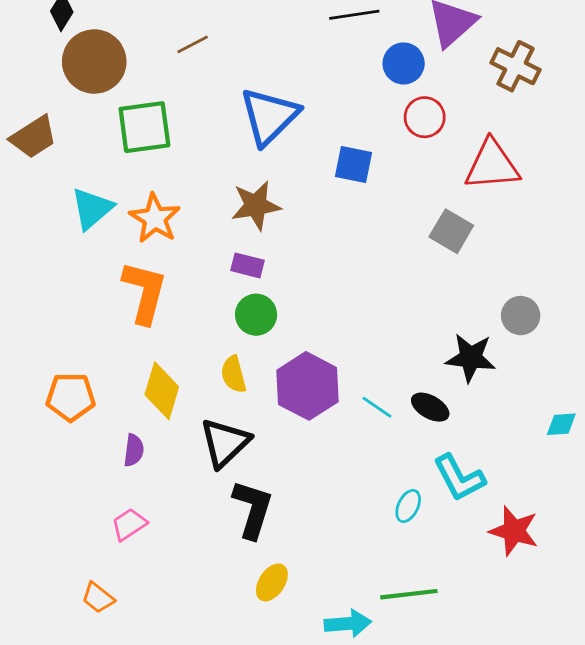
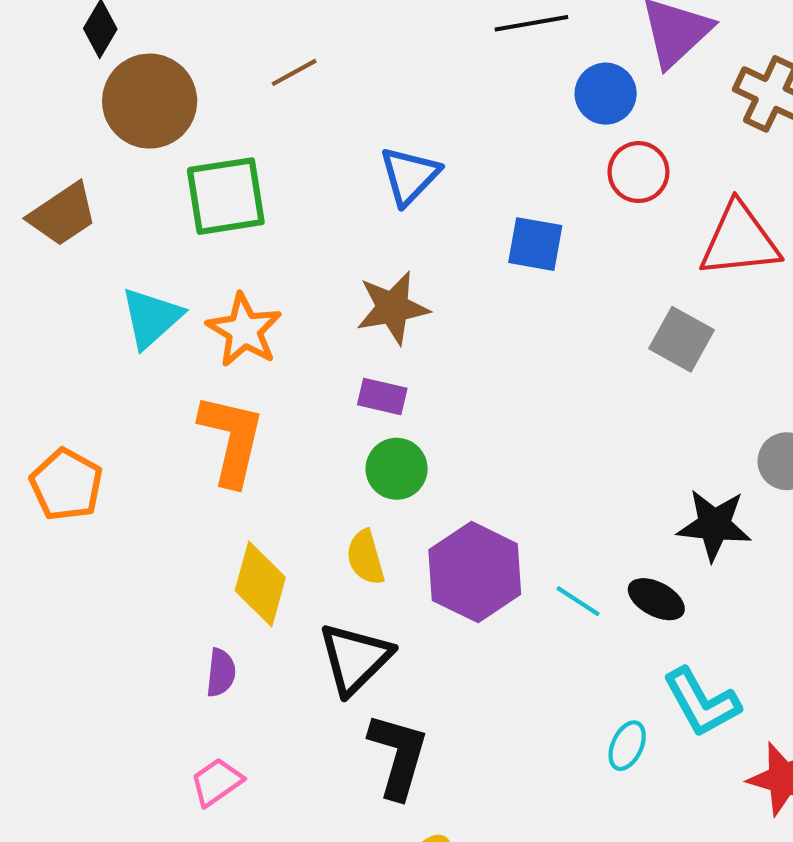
blue triangle: (269, 116) -> (409, 176), size x0.7
orange pentagon: (71, 397) -> (66, 485), moved, turned 30

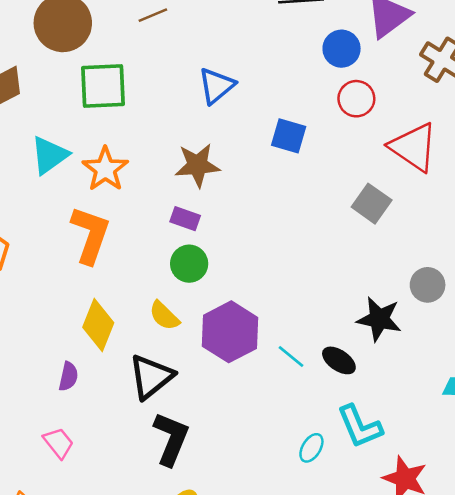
red triangle: (739, 240) -> (413, 147), turned 34
yellow semicircle: (365, 557) -> (164, 316), turned -36
pink trapezoid: (217, 782) -> (59, 443), turned 80

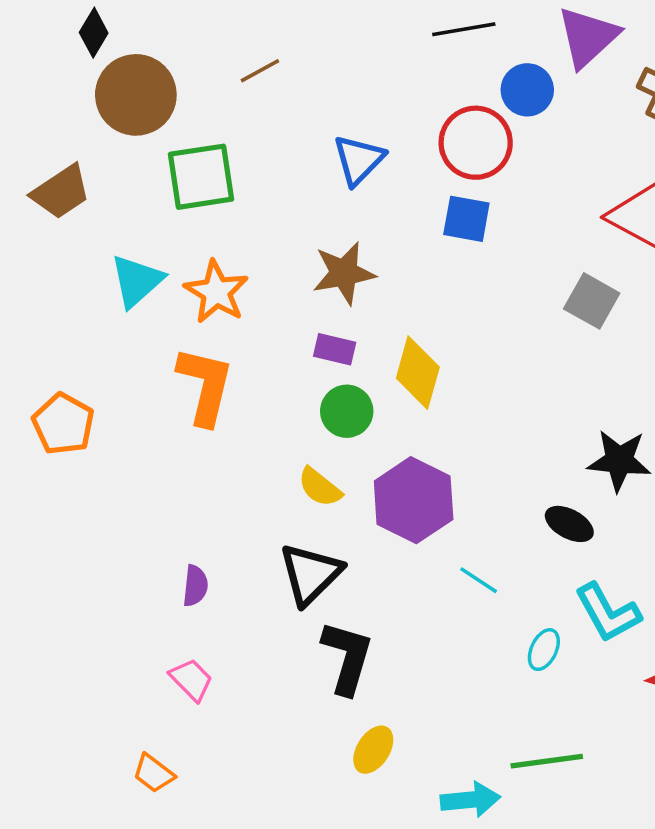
red circle: (356, 99) -> (476, 143), moved, size x1.4
yellow diamond: (98, 325) -> (418, 373), moved
cyan line: (291, 356) -> (479, 580), moved

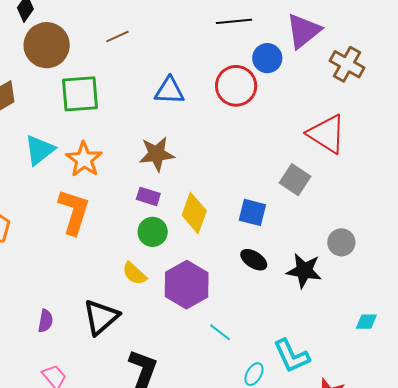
blue triangle: (359, 160) -> (169, 91), turned 44
blue square: (466, 219) -> (252, 212), moved
black ellipse: (569, 524) -> (254, 260), moved
black triangle: (310, 574) -> (101, 317), moved
purple semicircle: (195, 586) -> (45, 321), moved

